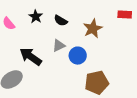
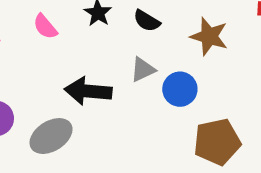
brown star: (93, 29) -> (209, 36), turned -30
black arrow: (31, 57) -> (88, 91), turned -30

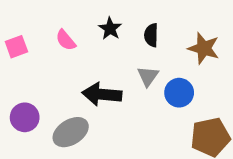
black semicircle: (147, 21) -> (151, 35), turned 60
gray triangle: (143, 70) -> (148, 76), turned -30

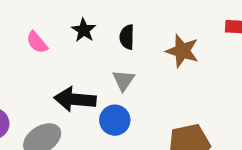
blue circle: (179, 93) -> (115, 120), moved

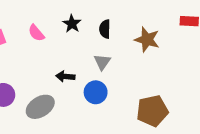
black arrow: (75, 99) -> (65, 76), size x0.6

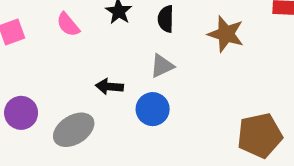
gray triangle: (102, 62) -> (162, 66), turned 30
brown pentagon: (152, 111) -> (260, 135), moved

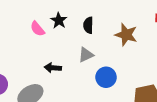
pink semicircle: (68, 25) -> (37, 29), moved
blue circle: (153, 109) -> (106, 77), moved

